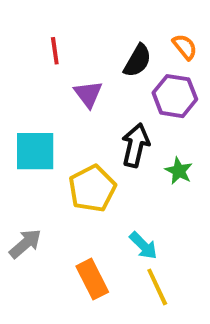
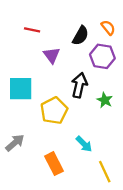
red line: (55, 51) -> (32, 30), turned -70
yellow line: (157, 287) -> (105, 172), moved

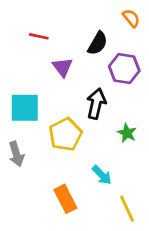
orange semicircle: (108, 28) -> (131, 18), moved
green star: (105, 100) -> (127, 133), moved
gray arrow: (15, 143) -> (16, 154), moved, turned 114

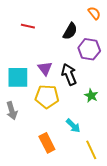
purple triangle: (63, 67) -> (45, 68), moved
black arrow: (96, 104) -> (69, 74), turned -35
yellow pentagon: (65, 134) -> (47, 97), turned 30

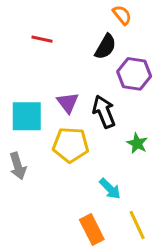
orange semicircle: (94, 13) -> (122, 15), moved
orange rectangle: (47, 143) -> (92, 229), moved

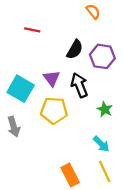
black semicircle: (105, 47) -> (75, 50), moved
cyan square: (27, 116) -> (21, 89), turned 30
cyan arrow: (110, 189) -> (101, 144), moved

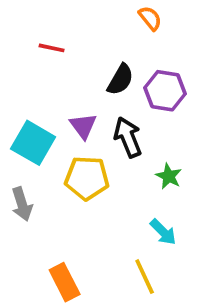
yellow line: (105, 172) -> (145, 277), moved
orange rectangle: (70, 175) -> (65, 282), moved

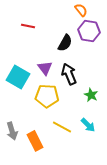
purple hexagon: (165, 91) -> (89, 31), moved
gray arrow: (22, 204) -> (12, 131), moved
yellow line: (145, 277) -> (62, 127), moved, turned -36
orange rectangle: (65, 282) -> (35, 141), moved

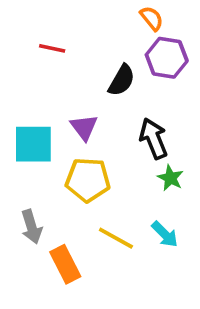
black arrow: (69, 74) -> (154, 139), moved
cyan square: (18, 77) -> (33, 144), turned -30
gray arrow: (12, 131) -> (31, 227), moved

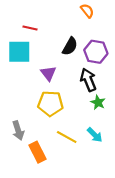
purple hexagon: (167, 58) -> (96, 52), moved
cyan square: (33, 144) -> (19, 52), moved

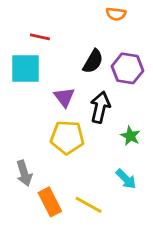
orange semicircle: (87, 11) -> (116, 14), turned 136
black arrow: (88, 80) -> (100, 107), moved, turned 35
yellow line: (67, 137) -> (89, 205), moved

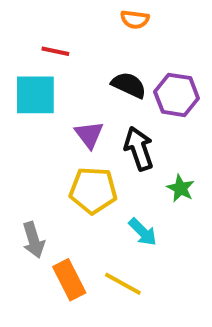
orange semicircle: (116, 14) -> (135, 19), moved
black semicircle: (93, 61) -> (129, 85), turned -95
black arrow: (100, 107) -> (139, 149), turned -32
cyan arrow: (126, 179) -> (143, 232), moved

